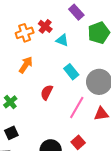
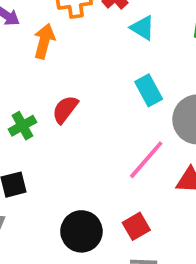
orange arrow: (26, 65) -> (44, 41), moved, turned -30
red semicircle: (47, 92) -> (65, 109), moved

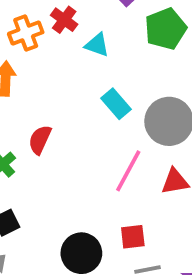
red square: (136, 226) -> (133, 237), turned 36

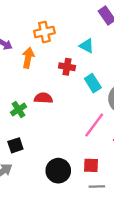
red cross: (64, 20) -> (67, 67), moved, turned -35
red semicircle: (40, 140) -> (43, 98), turned 60

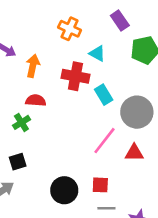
orange cross: (44, 32) -> (70, 29), moved, turned 36
red cross: (67, 67) -> (75, 76), size x1.5
red semicircle: (43, 98) -> (36, 100), moved

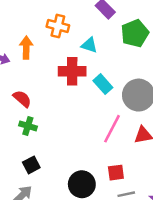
orange arrow: (33, 66) -> (26, 48), moved
red semicircle: (36, 100) -> (22, 99), moved, turned 48
green cross: (21, 122) -> (28, 126), turned -30

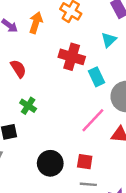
cyan triangle: (89, 45) -> (109, 40), moved, turned 42
green cross: (28, 126) -> (28, 106), moved

